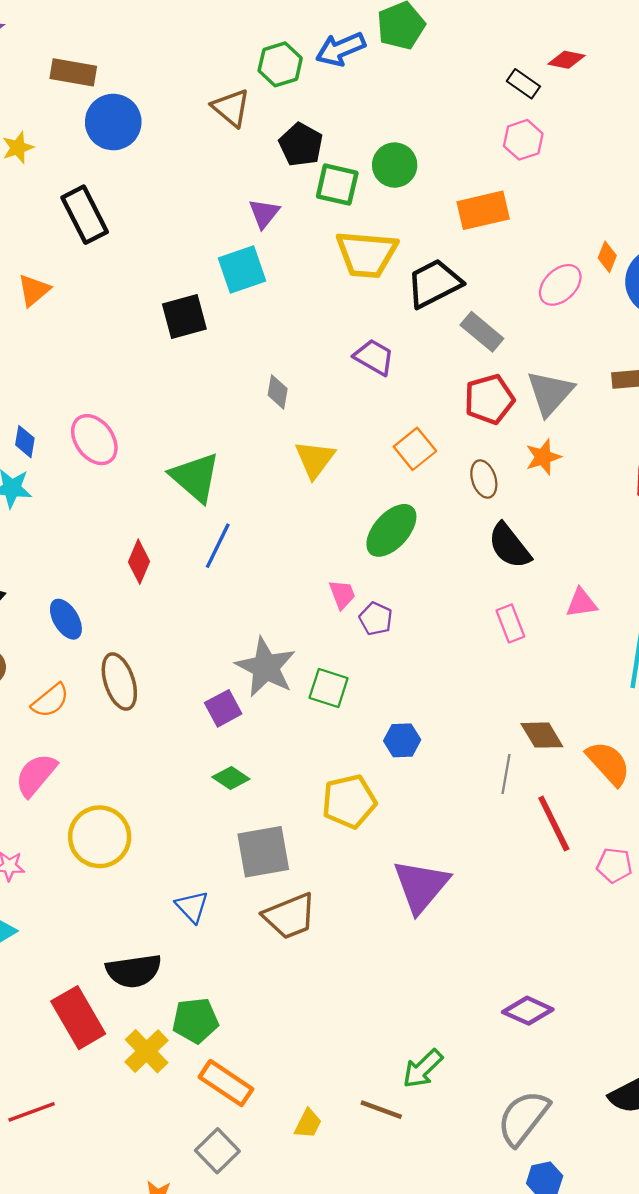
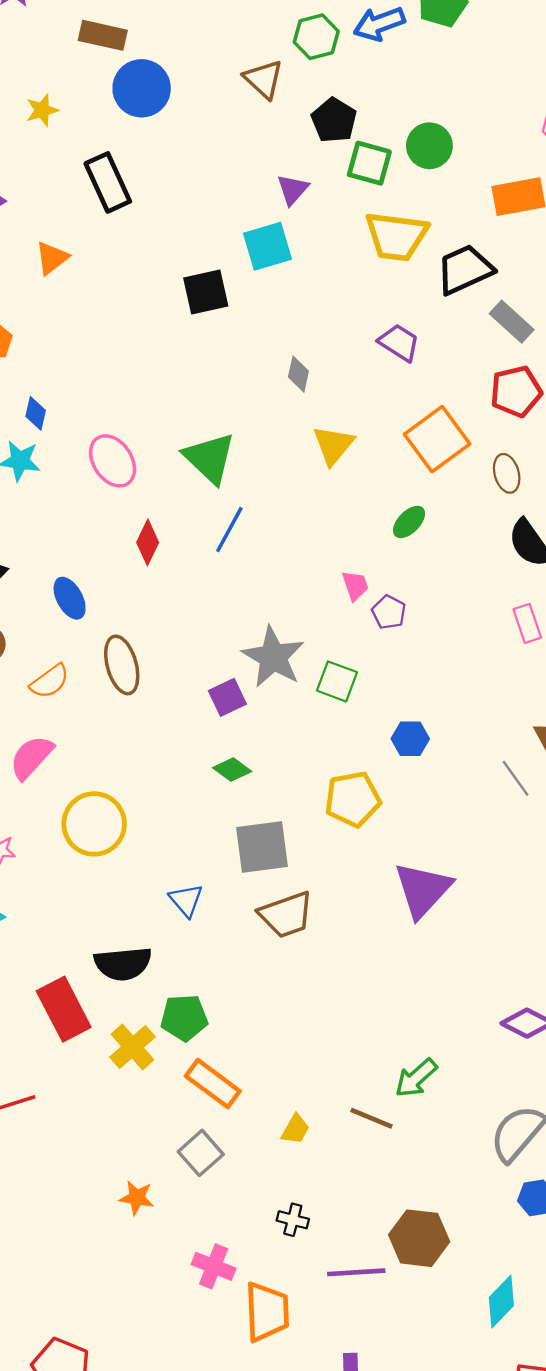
pink ellipse: (94, 440) -> (113, 461), moved
orange square: (415, 449) -> (437, 439), size x1.5
green ellipse: (391, 530) -> (409, 522), size x0.6
gray line: (506, 774) -> (516, 778), turned -48

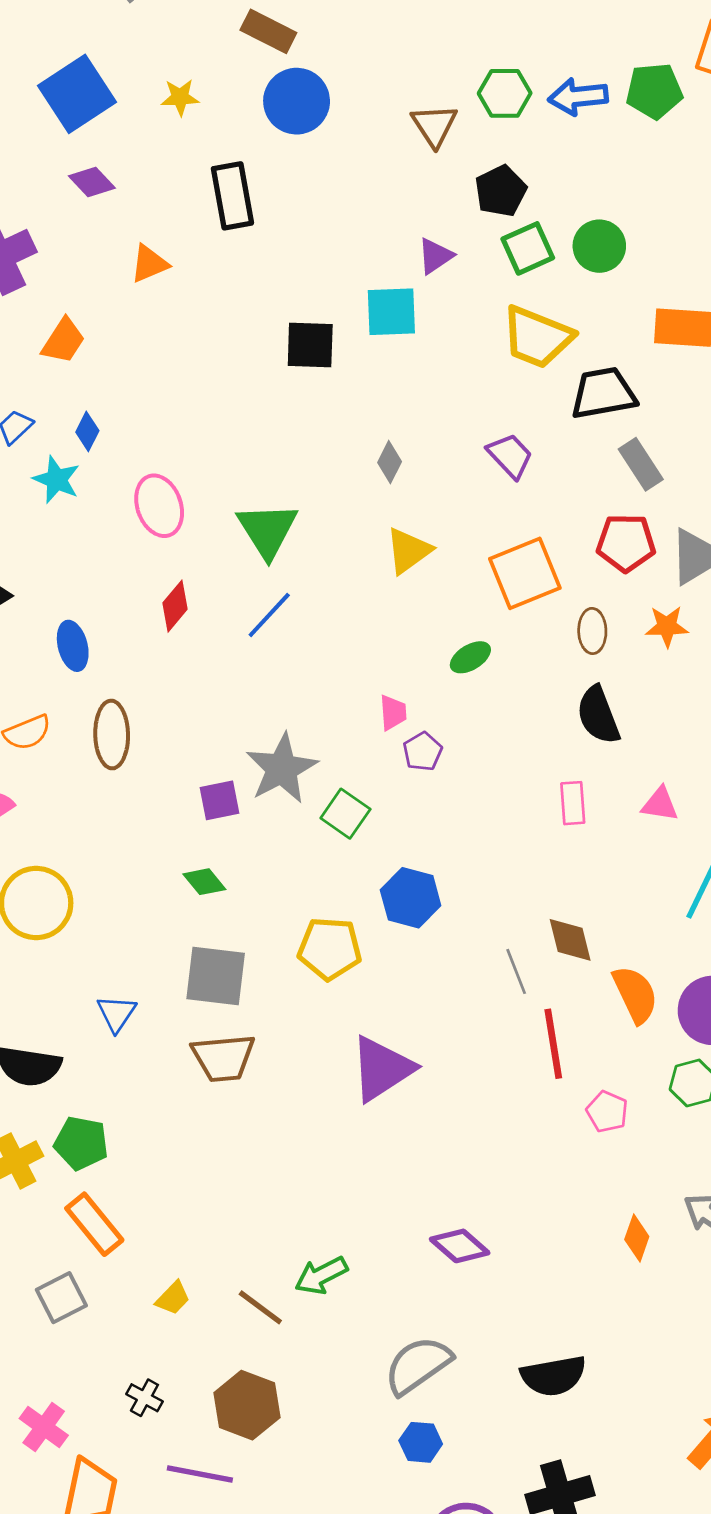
green square: (369, 163) -> (528, 248), turned 36
blue hexagon: (410, 739) -> (411, 898), size x1.4
brown hexagon: (419, 1238) -> (247, 1405), moved

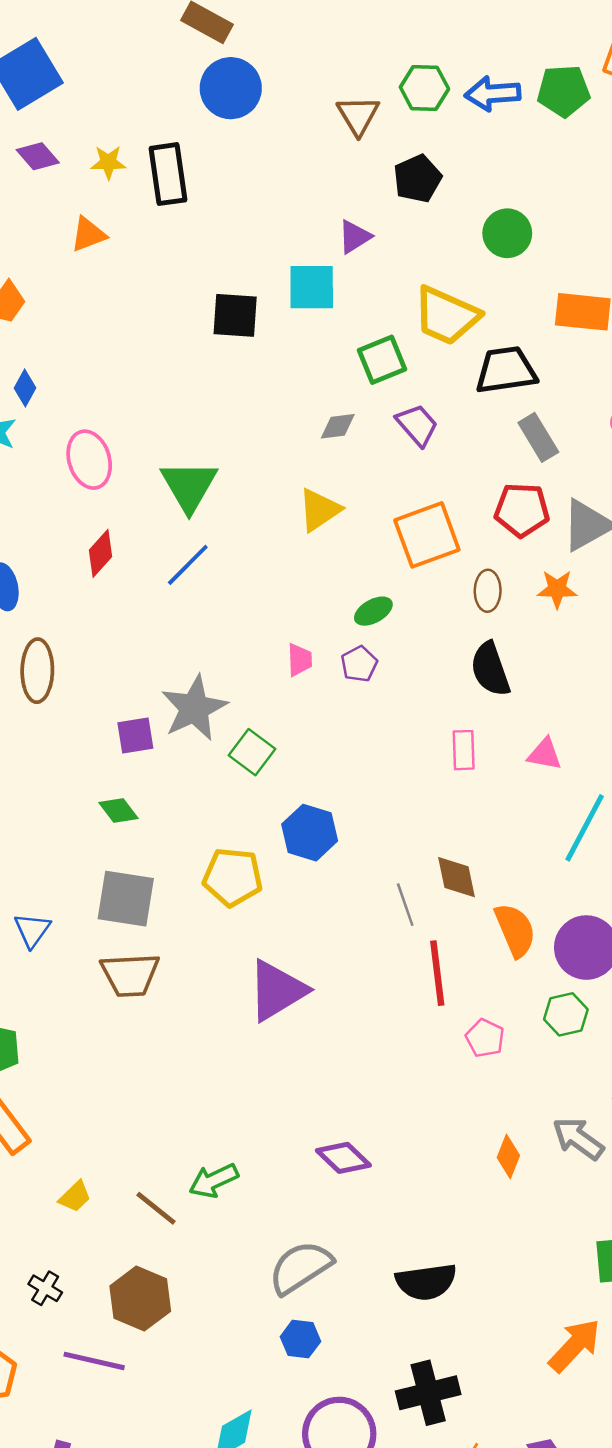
yellow star: (180, 97) -> (108, 162), moved
green square: (528, 248) -> (382, 360), moved
gray diamond: (390, 462) -> (338, 426), moved, turned 54
purple pentagon: (423, 752) -> (359, 664), moved

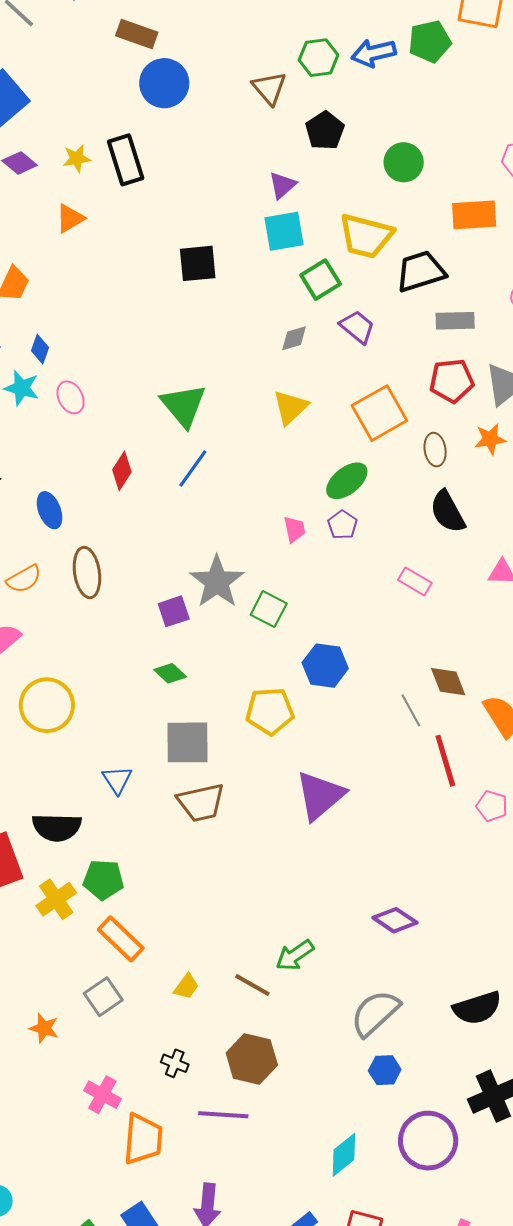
cyan square: (312, 287) -> (284, 231), moved
gray rectangle: (538, 437) -> (455, 321), turned -51
pink ellipse: (89, 460) -> (71, 397), moved, size x0.7
green ellipse: (373, 611) -> (347, 481), size x1.4
pink rectangle: (464, 750) -> (415, 581), moved, turned -48

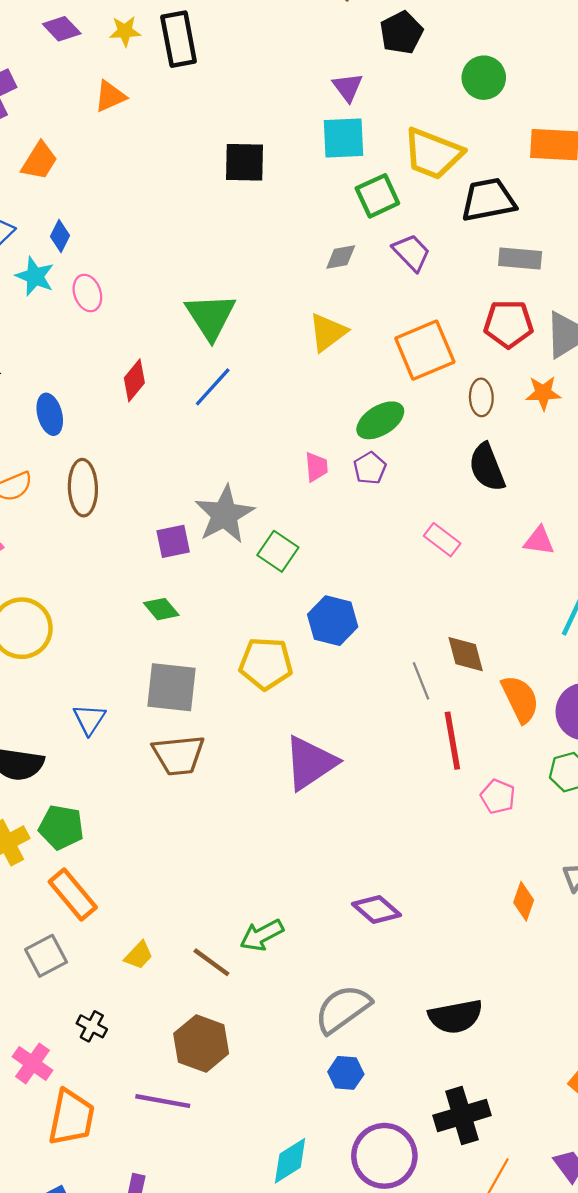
purple triangle: (282, 185) -> (348, 87), turned -32
black cross: (175, 1063) -> (92, 1026), moved

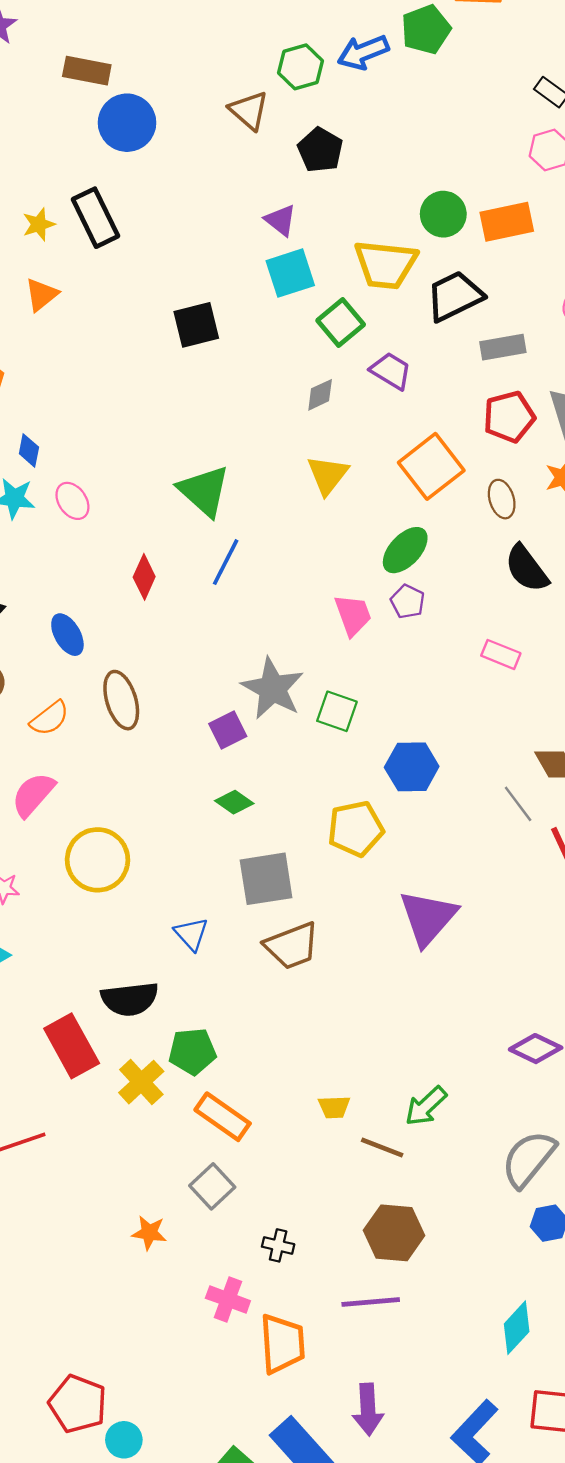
green circle: (484, 78) -> (443, 214), moved
pink trapezoid: (316, 467) -> (353, 615), size x1.4
yellow trapezoid: (139, 955) -> (334, 1107), moved, turned 60

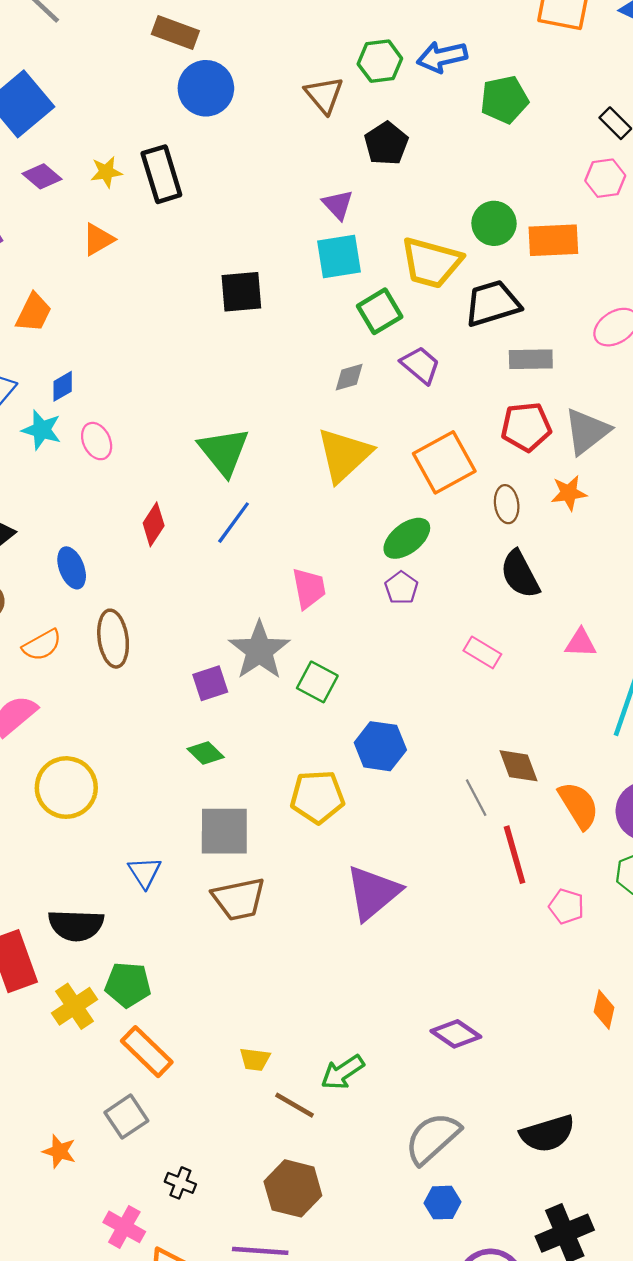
green pentagon: (426, 29) -> (504, 100), moved
blue diamond: (29, 450) -> (63, 386), turned 40
yellow triangle: (328, 475) -> (344, 455), size x1.4
pink trapezoid: (353, 615) -> (309, 588), moved

